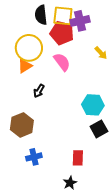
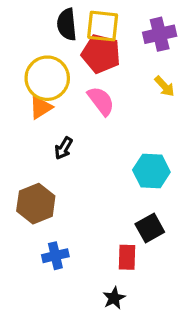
purple cross: (80, 21) -> (160, 34), moved
black square: (99, 129) -> (150, 228), moved

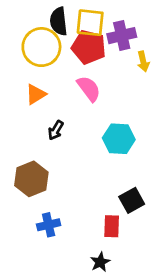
purple cross: (160, 34) -> (122, 36), moved
yellow circle: (47, 78) -> (41, 47), moved
yellow arrow: (164, 86) -> (143, 61), moved, turned 30
cyan hexagon: (151, 171) -> (119, 139), moved

